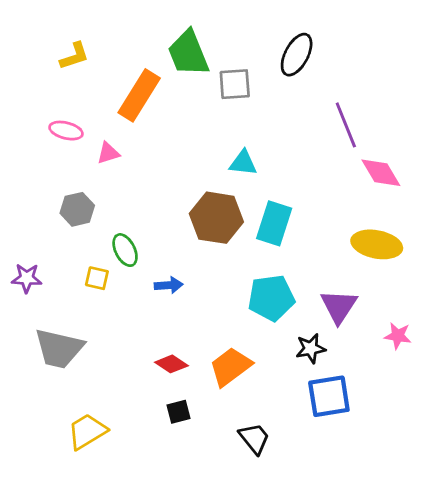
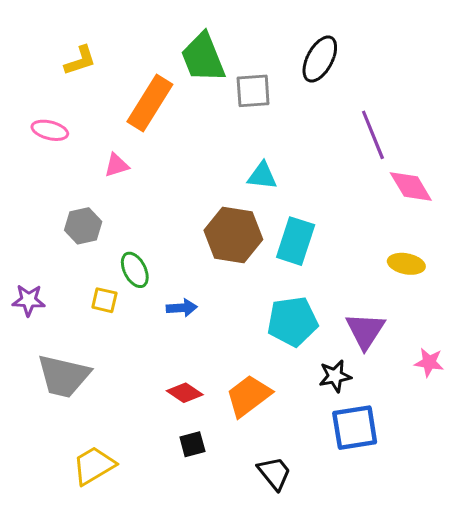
pink ellipse: (66, 131) -> (50, 130), moved
yellow ellipse: (377, 244) -> (406, 264), size x0.7

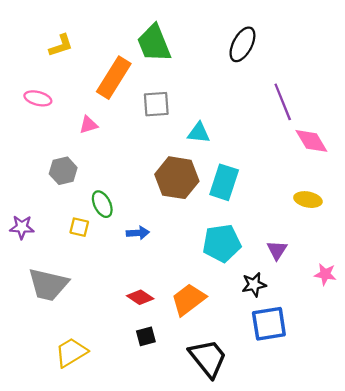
gray square: (253, 91) -> (156, 104), moved
purple triangle: (365, 331) -> (277, 250), size x0.7
black trapezoid: (274, 473) -> (208, 358), size x1.5

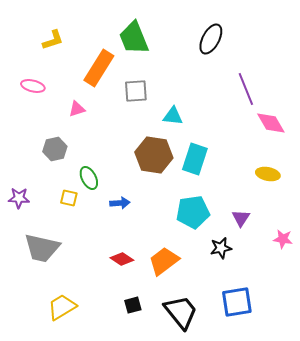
blue square: (269, 324) -> (237, 302), moved
black square: (146, 336) -> (133, 305), moved

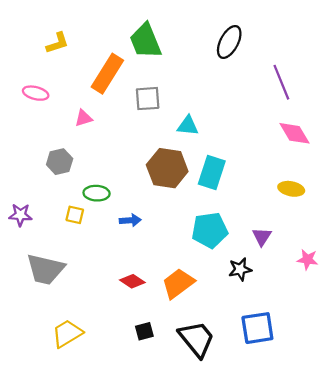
purple line: (246, 89) -> (281, 82), moved
green ellipse: (89, 178) -> (97, 193), turned -60

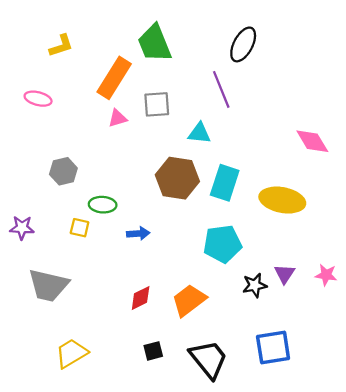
purple line: (281, 82) -> (221, 89), moved
pink triangle: (83, 118) -> (118, 118), moved
yellow ellipse: (291, 189) -> (282, 200), moved, size x1.6
purple triangle: (262, 237) -> (285, 274), moved
red diamond: (132, 281) -> (141, 298), turned -60

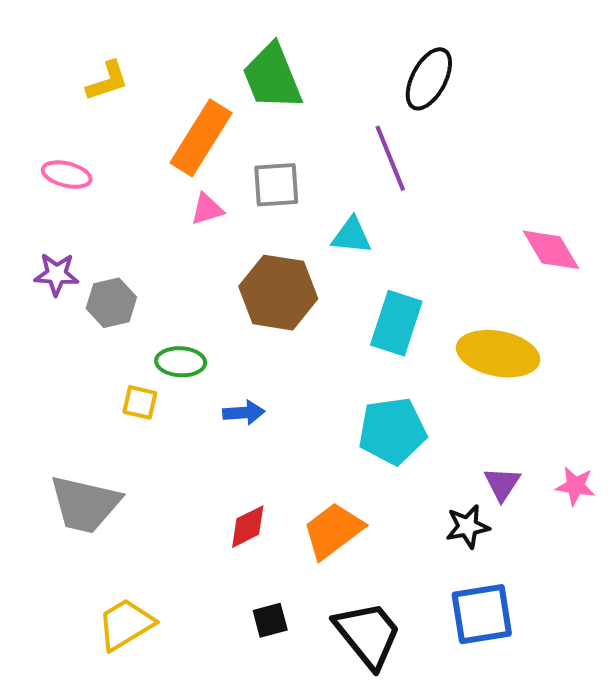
brown hexagon: (177, 178) -> (278, 293), moved
purple star: (22, 228) -> (56, 274), moved
black star: (255, 285) -> (468, 527), moved

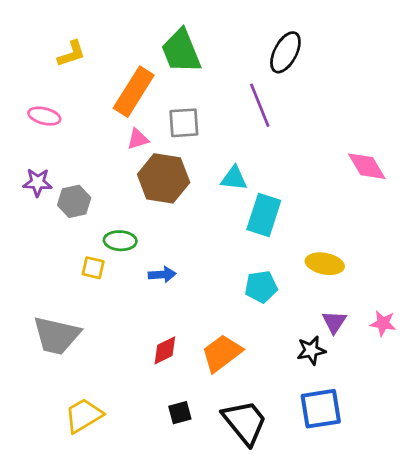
cyan triangle: (352, 236) -> (234, 178), moved
brown hexagon: (278, 293) -> (164, 178), moved
yellow ellipse: (498, 354) -> (325, 264), moved, size x0.7
cyan pentagon: (392, 431) -> (261, 287), size x0.7

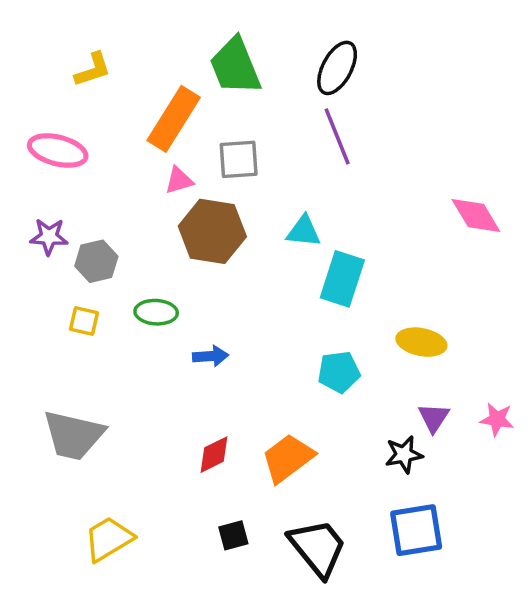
black ellipse: (285, 52) -> (337, 68), moved
pink ellipse: (44, 116) -> (58, 151), size x1.4
yellow square: (93, 268) -> (84, 321), moved

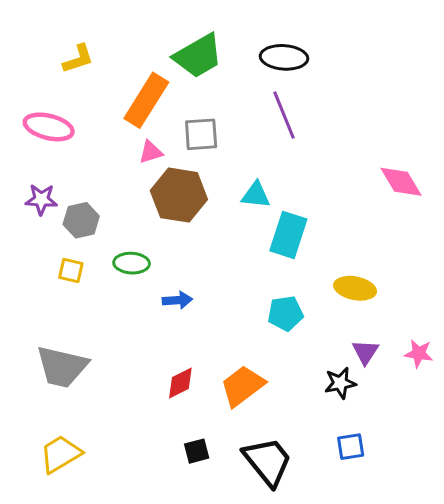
green trapezoid: (235, 66) -> (198, 56), turned -98
black ellipse: (337, 68) -> (284, 57), turned 66
blue square: (416, 530) -> (351, 447), size x0.6
yellow trapezoid: (109, 539) -> (60, 454), moved

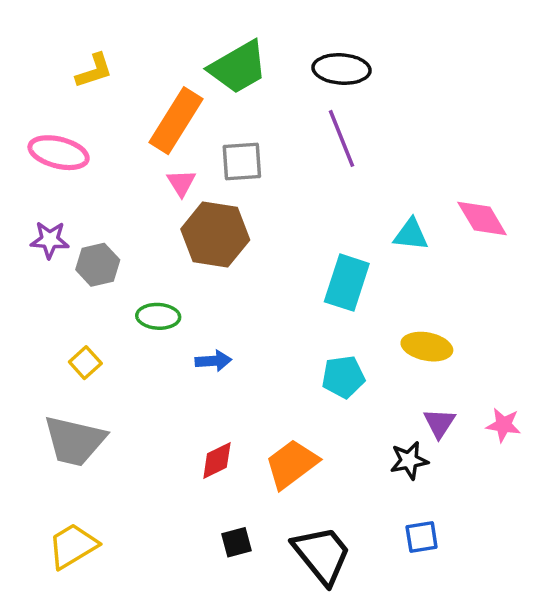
pink triangle: (151, 152) -> (181, 183), turned -45
cyan triangle: (256, 195) -> (411, 234), moved
yellow square: (71, 271) -> (85, 363), moved, turned 35

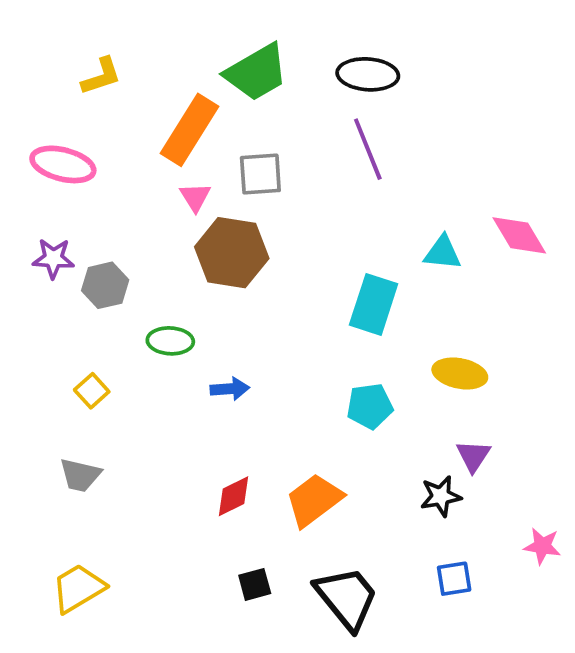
pink star: (503, 425) -> (542, 546), moved
gray trapezoid: (75, 441) -> (80, 475), size x0.6

